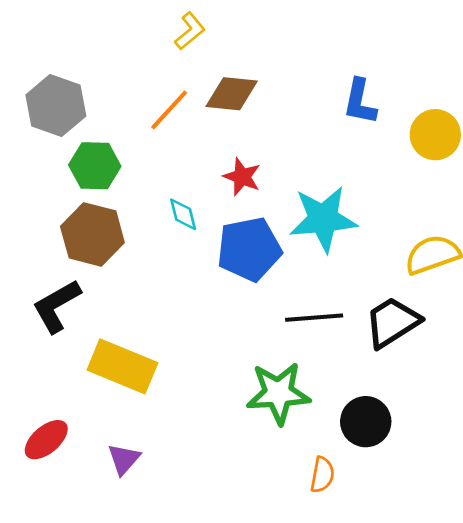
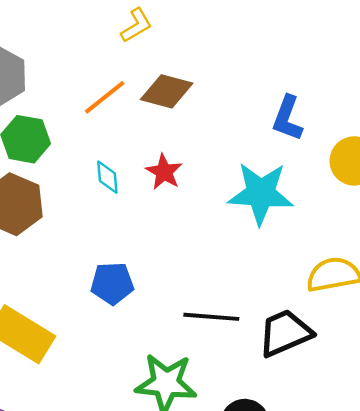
cyan diamond: (183, 214) -> (107, 177), moved
cyan star: (323, 219) -> (261, 193), moved
blue pentagon: (249, 249) -> (112, 283), moved, size x0.7

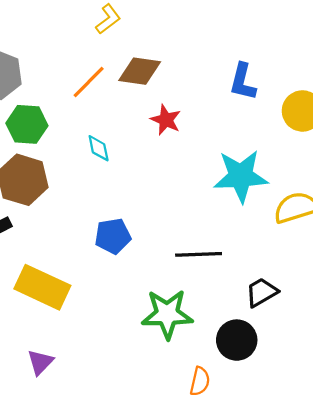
red star: (164, 172) -> (166, 120), moved
cyan star: (261, 193) -> (241, 176), moved
black trapezoid: (285, 333) -> (262, 292), moved, size x0.7

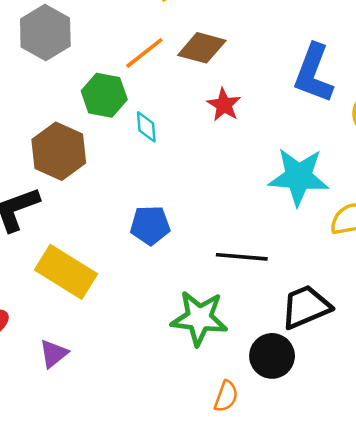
blue L-shape: (243, 82) -> (313, 73), size x1.4
green hexagon: (27, 124) -> (104, 95), moved
black trapezoid: (262, 292) -> (306, 307), size x1.4

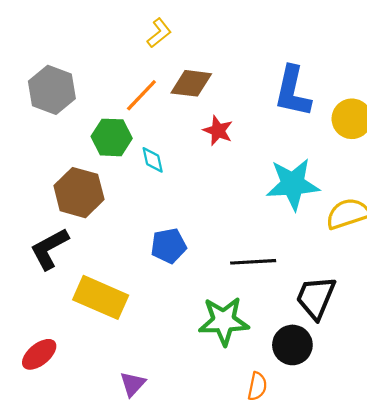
black trapezoid: (306, 307) -> (316, 298), turned -36
purple triangle: (54, 354) -> (133, 384), moved

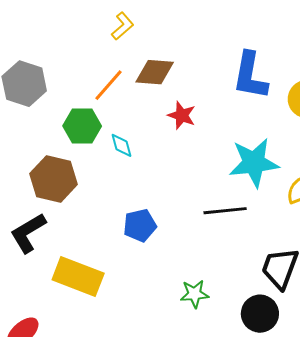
black line: (253, 262) -> (225, 211), moved
green star: (224, 321) -> (194, 294), size x0.6

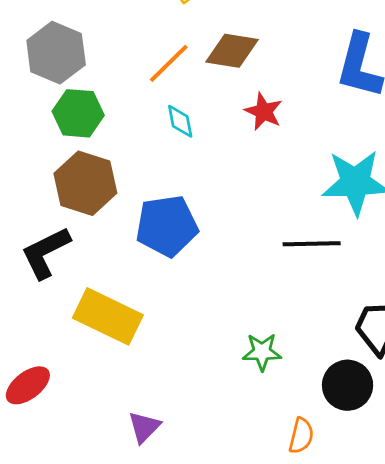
green hexagon: (82, 126) -> (78, 113), moved
cyan diamond: (121, 145) -> (180, 121), moved
blue pentagon: (140, 225) -> (167, 226), moved, size x1.4

